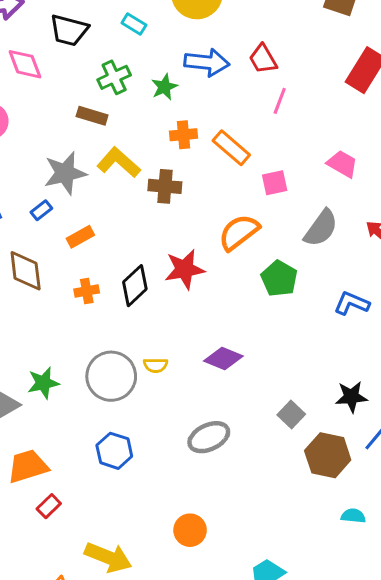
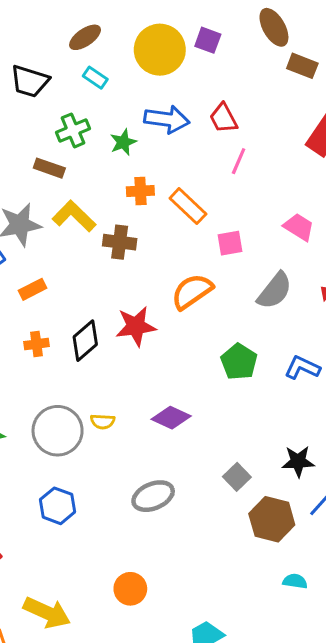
green pentagon: (279, 279) -> (239, 362), moved

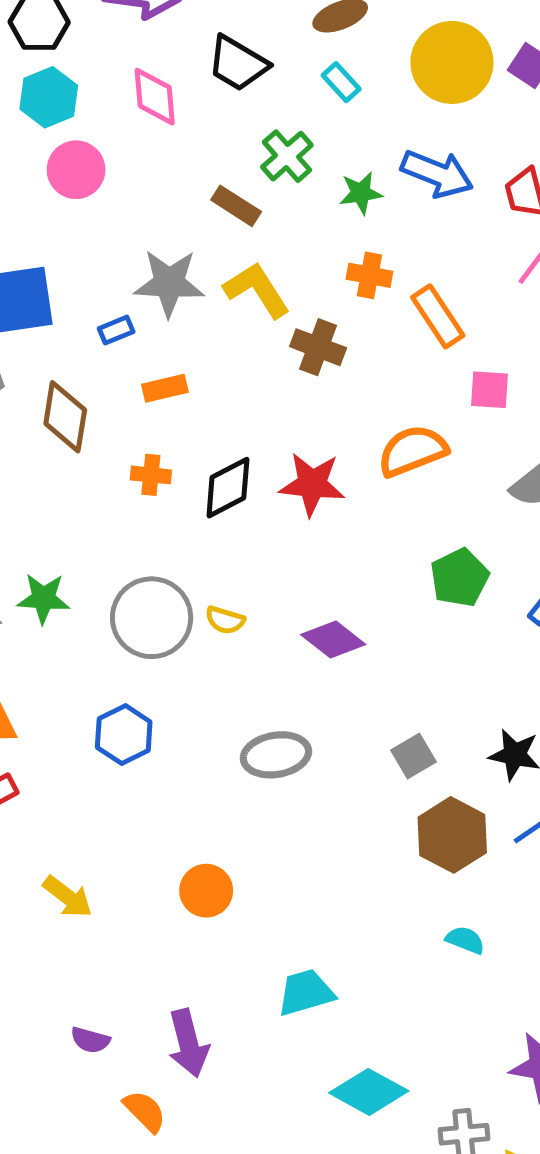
green cross: (73, 130) -> (287, 156), turned -32
yellow arrow: (47, 613) -> (68, 897), size x0.7

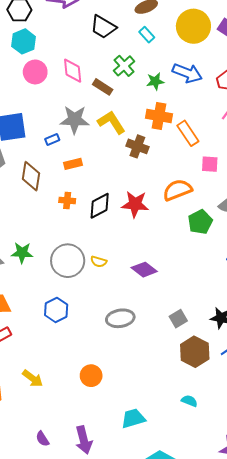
pink diamond: (155, 97) -> (73, 71), moved
orange cross: (369, 275) -> (159, 116), size x1.4
green pentagon: (459, 578) -> (200, 222), moved
cyan semicircle: (465, 940) -> (189, 401), moved
purple semicircle: (90, 1040) -> (42, 439), turned 42

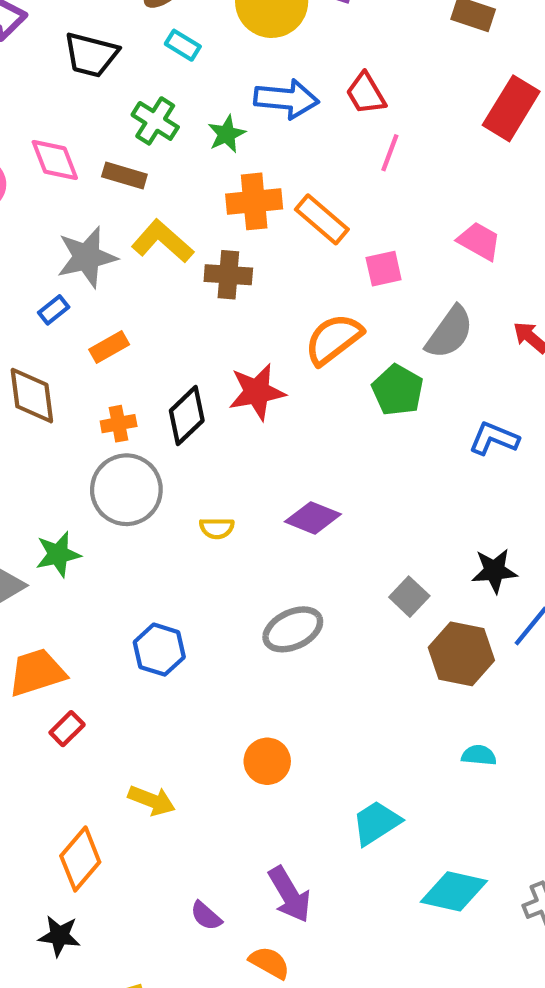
gray circle: (68, 261) -> (126, 490), moved

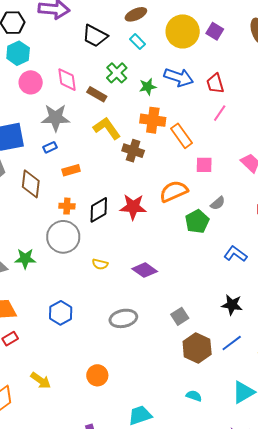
gray star: (87, 257) -> (56, 118), moved
gray semicircle: (450, 332) -> (218, 203), moved, size x0.6
black star: (494, 571) -> (232, 305), moved

